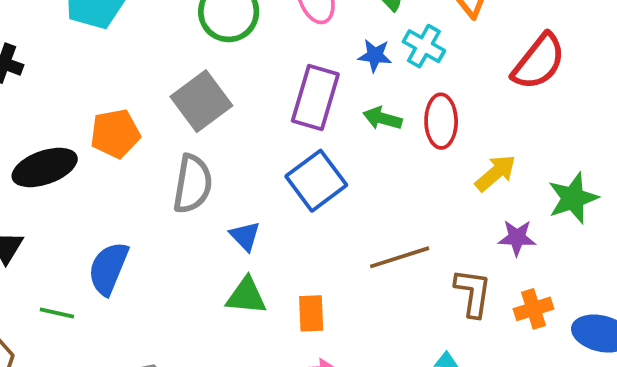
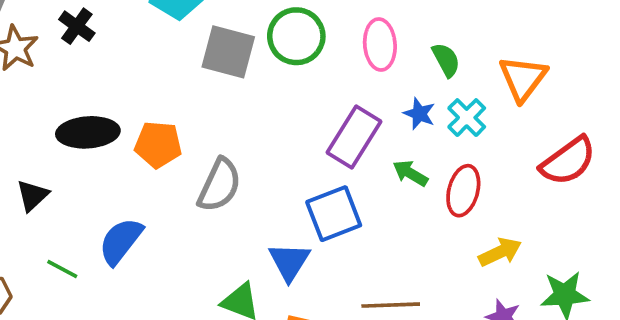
gray square: (201, 101) -> (228, 52), moved, turned 36
orange pentagon: (115, 134) -> (158, 145), moved
blue triangle: (245, 236) -> (289, 262), moved, size x1.4

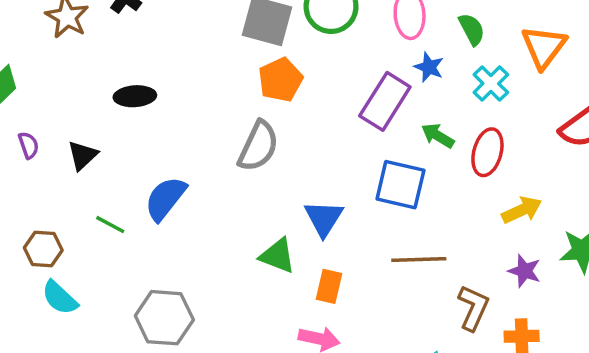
blue star: (419, 114) -> (429, 67), moved
black ellipse: (88, 132) -> (135, 96), size x0.7
orange pentagon: (158, 145) -> (280, 80), moved, turned -30
blue square: (334, 214) -> (400, 185), moved, turned 34

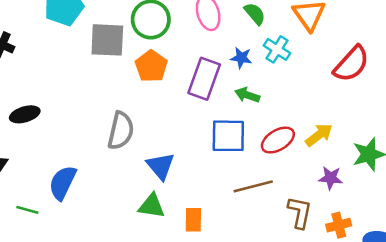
blue star: (429, 67) -> (241, 58), moved
orange pentagon: (280, 80) -> (151, 66), moved
red ellipse: (487, 152) -> (278, 140), moved, turned 56
blue triangle: (324, 218) -> (161, 166), moved

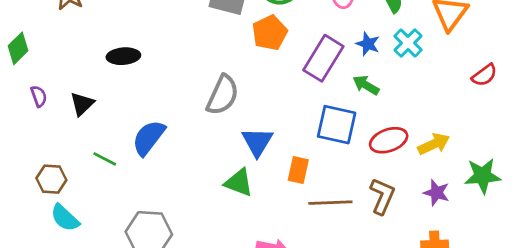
red semicircle: (351, 64) -> (484, 75), size x0.6
brown line: (253, 186) -> (330, 203), moved
brown L-shape: (300, 212) -> (382, 196), moved
orange rectangle: (193, 220) -> (298, 170), moved

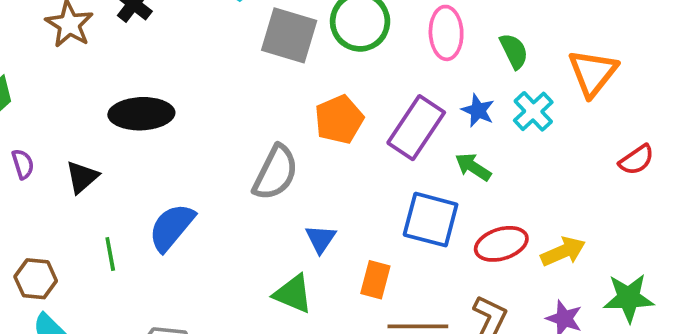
orange pentagon: (270, 33) -> (339, 119), moved
black ellipse: (123, 56) -> (141, 114), size x1.4
blue triangle: (257, 142) -> (321, 239), size x0.7
green line: (105, 159) -> (110, 254), turned 50

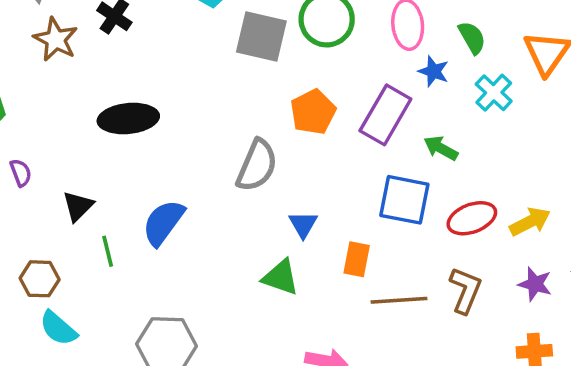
blue star: (478, 110) -> (434, 71), moved
black triangle: (82, 177) -> (78, 206), moved

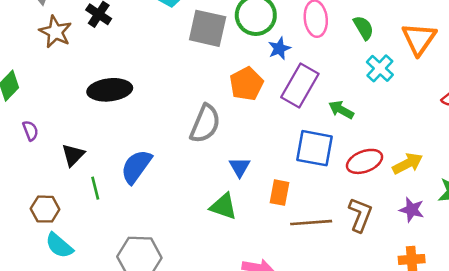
blue star: (434, 71) -> (279, 48), moved, turned 30

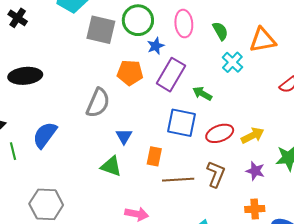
orange triangle: (419, 39) -> (263, 40), turned 44
orange pentagon: (246, 84) -> (130, 73), turned 30

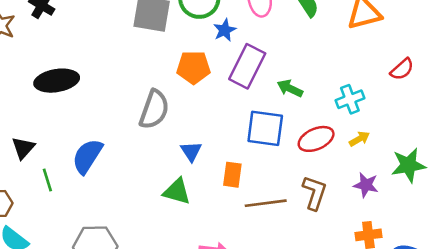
cyan cross: (232, 62) -> (350, 99), moved, turned 30
yellow arrow: (253, 136) -> (359, 139), size x0.7

